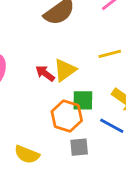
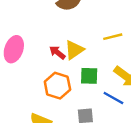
orange hexagon: (67, 116) -> (57, 86), moved

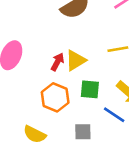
red arrow: (57, 52) -> (57, 62), turned 77

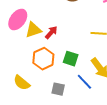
yellow triangle: (76, 60) -> (33, 30), moved

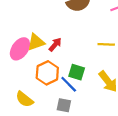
pink ellipse: (18, 19) -> (20, 49), moved
blue line: (84, 82) -> (69, 84), moved

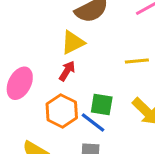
yellow triangle: (36, 42) -> (73, 43), moved

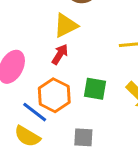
blue line: (93, 122) -> (35, 112), moved

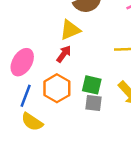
blue line: (35, 112) -> (26, 96), moved, turned 70
gray square: (83, 137) -> (93, 103), moved

